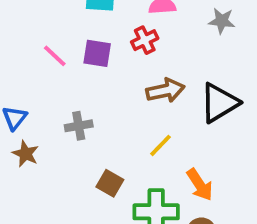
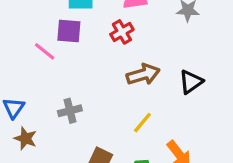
purple square: (97, 53) -> (69, 31), moved
black triangle: (219, 103) -> (191, 82), size x0.7

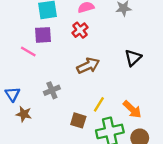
brown arrow: (143, 74) -> (88, 66), moved
yellow line: (142, 123) -> (99, 104), moved

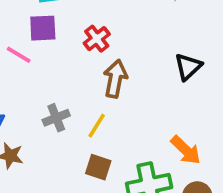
red cross: (80, 30) -> (97, 39), moved
brown arrow: (88, 66) -> (115, 79), turned -55
yellow line: (99, 104) -> (97, 126), moved

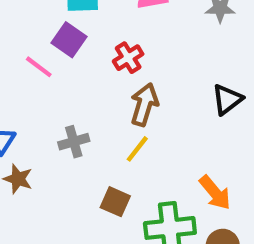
purple square: (43, 28) -> (69, 40), turned 32
yellow line: (97, 126) -> (137, 149), moved

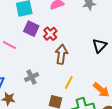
purple square: (69, 40) -> (31, 29), moved
yellow line: (137, 149) -> (69, 83), moved

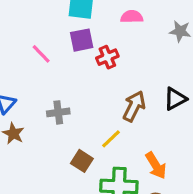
purple square: (31, 29) -> (82, 40), turned 35
brown arrow: (61, 54) -> (134, 106), moved

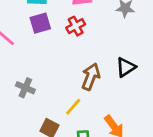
red cross: (107, 57) -> (76, 26), moved
gray cross: (58, 112) -> (25, 88), turned 36

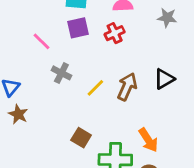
gray cross: (25, 88) -> (61, 73), moved
yellow line: (73, 107) -> (95, 88), moved

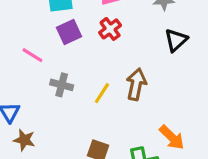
black triangle: (164, 79) -> (176, 40), moved

